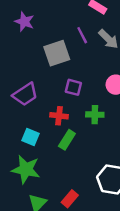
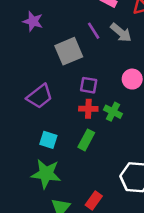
green cross: (95, 115) -> (113, 112), turned 30
red cross: (59, 116) -> (88, 109), moved

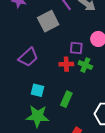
purple square: (89, 85) -> (76, 48), moved
green rectangle: (86, 140) -> (66, 99), moved

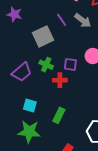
green cross: (85, 65) -> (46, 65), moved

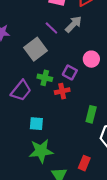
gray arrow: (83, 20) -> (73, 24), turned -72
purple square: (70, 64) -> (70, 72), turned 32
green rectangle: (59, 115) -> (91, 114), moved

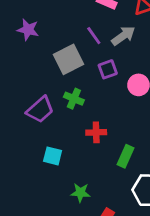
purple square: (70, 72) -> (108, 69), moved, turned 32
red cross: (62, 91) -> (96, 132), moved
green star: (41, 151) -> (80, 193), moved, size x0.6

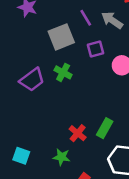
gray arrow: (123, 36) -> (112, 20), turned -115
red cross: (96, 132) -> (78, 133), moved, turned 36
cyan square: (53, 156) -> (21, 156), moved

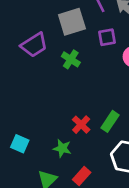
purple trapezoid: (32, 80) -> (34, 45), moved

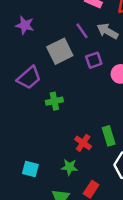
green cross: (71, 59) -> (54, 101), moved, turned -35
green rectangle: (110, 121) -> (109, 136), turned -42

